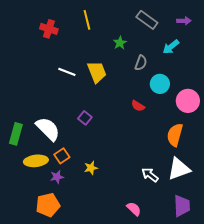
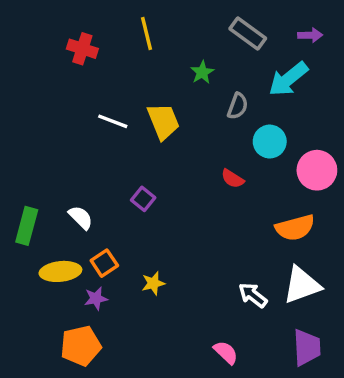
cyan arrow: (171, 47) -> (288, 79), size x1.4
white semicircle: (48, 129) -> (81, 217), size x0.6
orange semicircle: (175, 135) -> (295, 228), turned -120

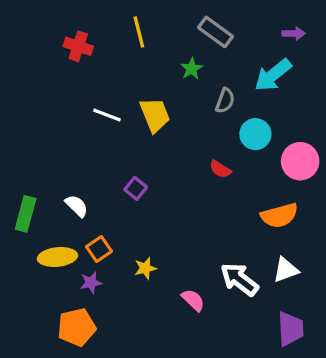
gray rectangle: (248, 34) -> (216, 32), moved
white triangle: (302, 285) -> (286, 270), size x0.7
white arrow: (253, 295) -> (239, 279), size x1.4
pink semicircle: (226, 352) -> (193, 300), moved

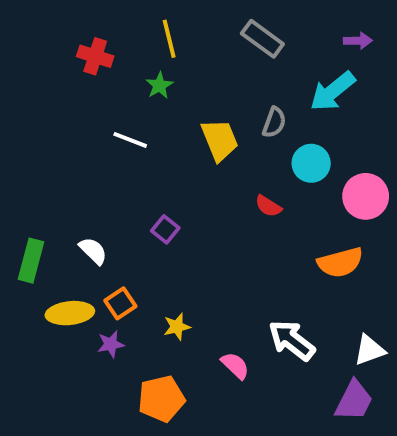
green star: (192, 69) -> (159, 85), moved
yellow trapezoid: (155, 115) -> (220, 140), moved
white triangle: (286, 270) -> (369, 350), moved
orange pentagon: (77, 327) -> (161, 399), moved
purple trapezoid: (291, 329) -> (354, 401), turned 30

